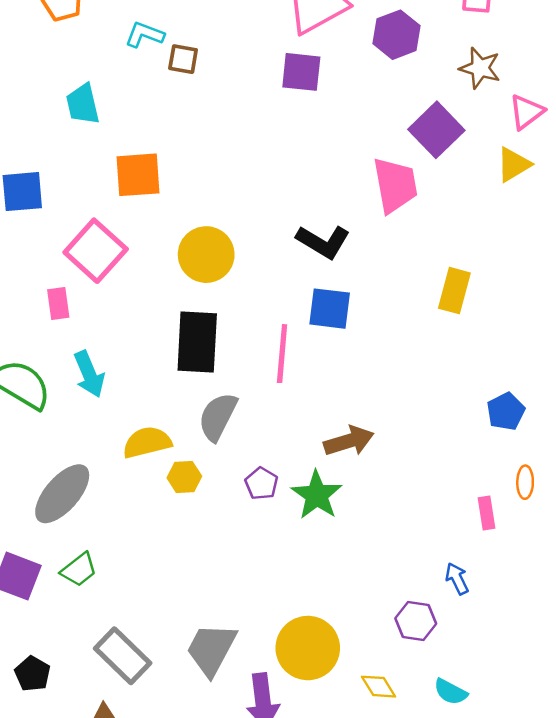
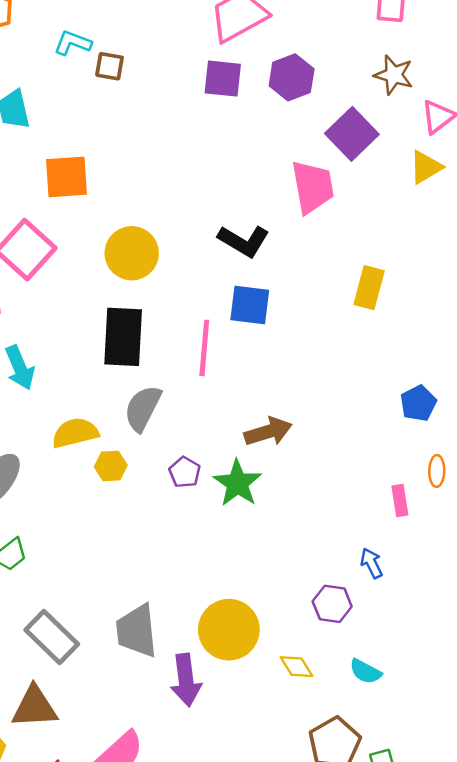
purple hexagon: (396, 35) -> (292, 77), moved
gray trapezoid: (211, 649) -> (137, 631), turned -34

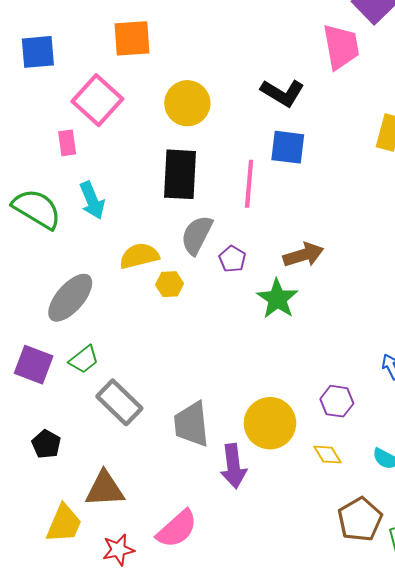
purple pentagon: (185, 472) -> (232, 259), moved
purple hexagon: (332, 604) -> (337, 401), moved
gray rectangle: (52, 637) -> (119, 402), moved

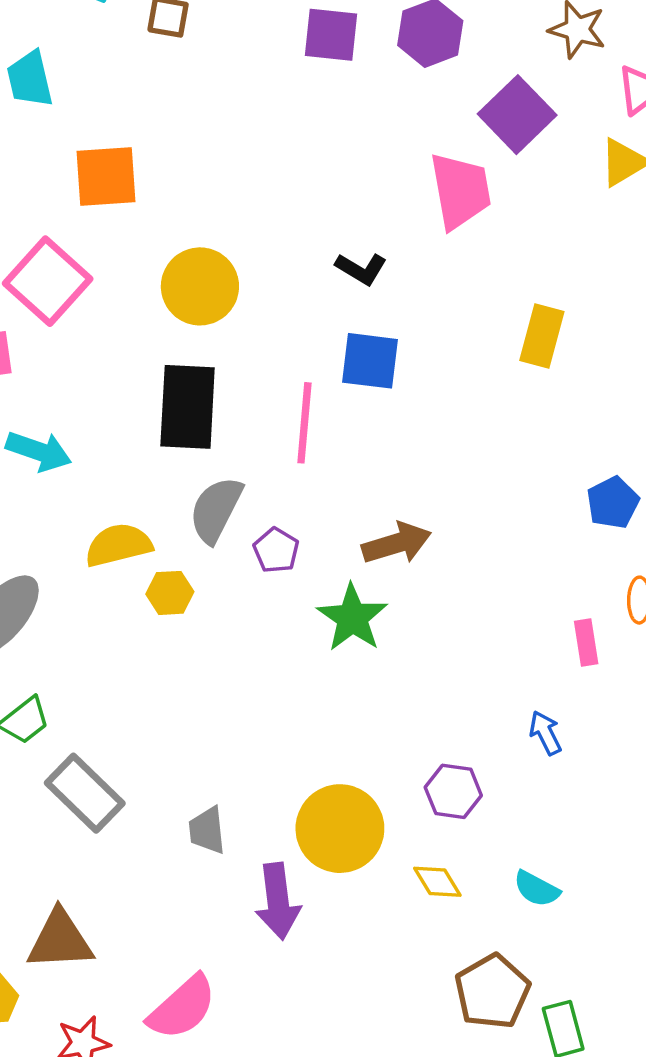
black L-shape: (283, 93) -> (361, 269), size x0.7
cyan arrow: (92, 200) -> (39, 451), turned -48
gray trapezoid: (192, 424) -> (207, 830), size x0.6

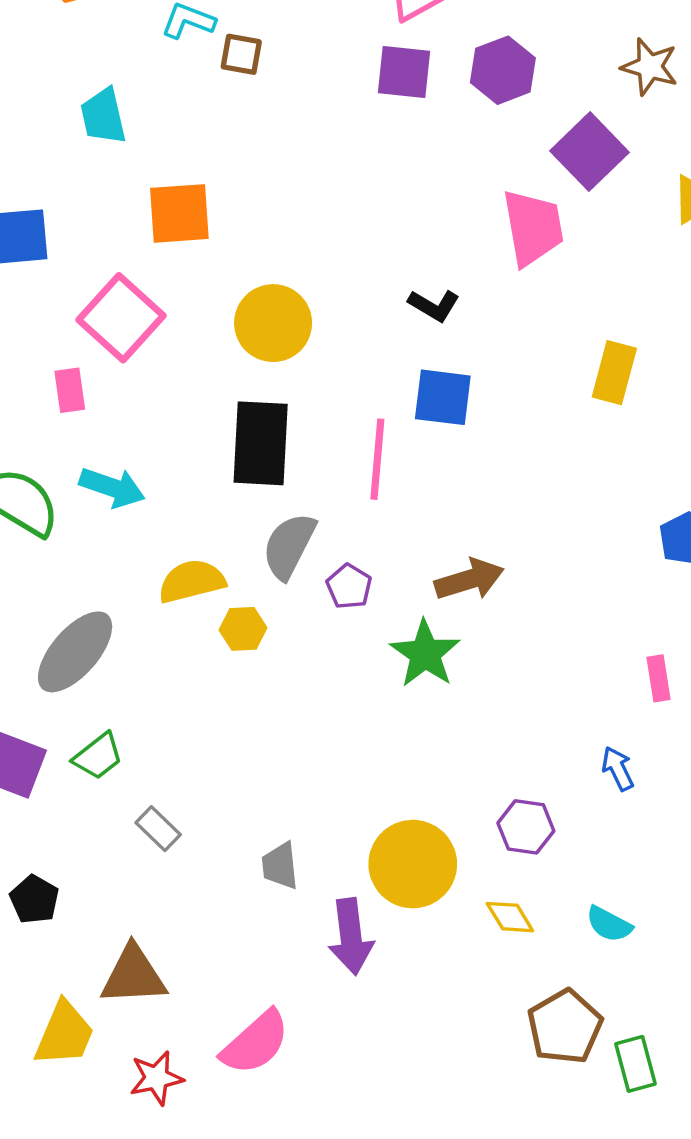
gray rectangle: (85, 793) -> (158, 829), size x0.6

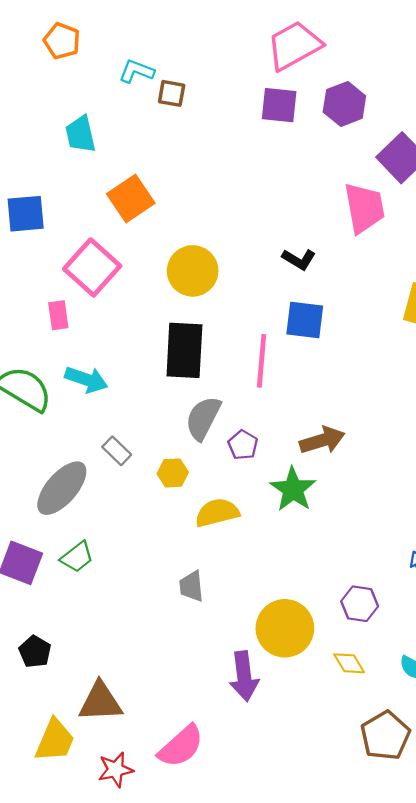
orange square: (179, 213) -> (131, 199), turned -30
yellow semicircle: (192, 581) -> (217, 513), moved
gray rectangle: (158, 829) -> (117, 451), moved
gray trapezoid: (280, 866) -> (191, 586), moved

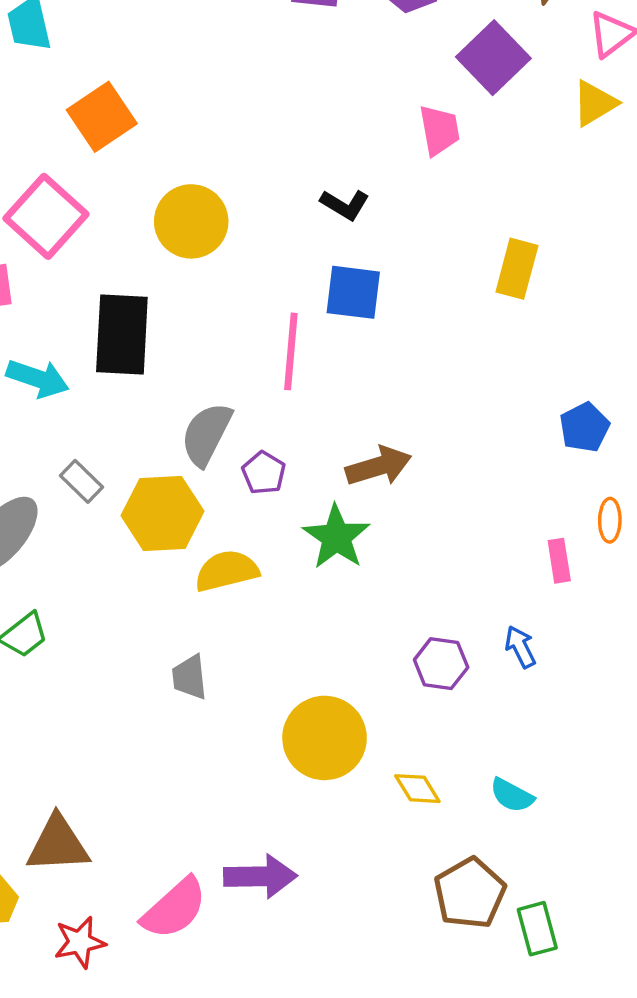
pink trapezoid: (364, 208) -> (439, 130), size x0.7
black rectangle: (184, 350) -> (122, 335), moved
yellow hexagon: (173, 473) -> (162, 513), size x1.8
purple hexagon: (360, 604) -> (441, 664), moved
purple arrow: (244, 676) -> (260, 876), moved, turned -84

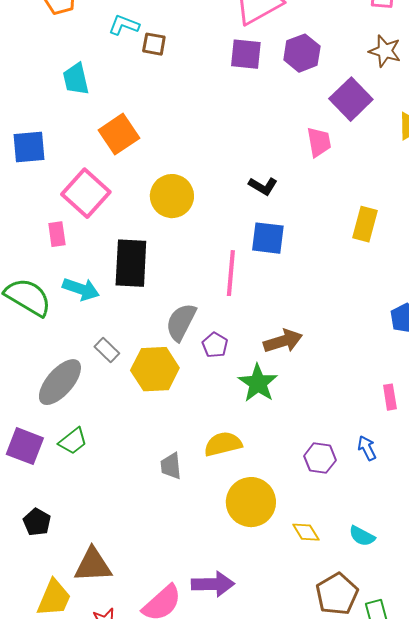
yellow semicircle: (227, 571) -> (223, 444), moved

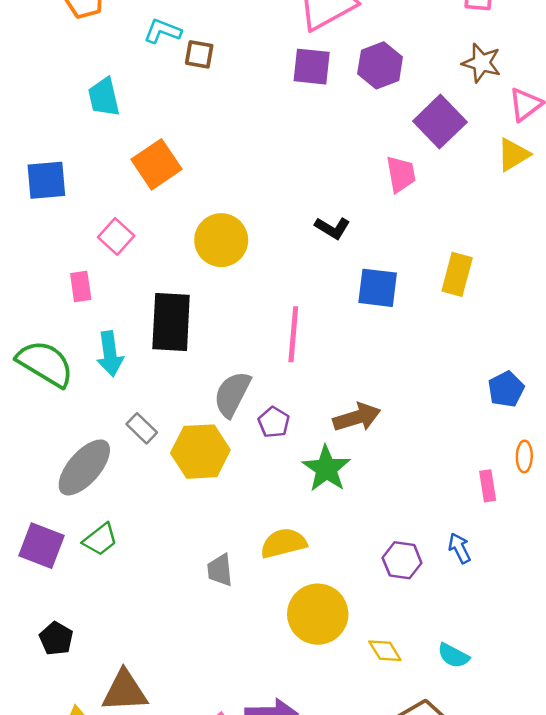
pink square: (86, 193) -> (116, 236), size x0.6
blue square: (268, 238) -> (378, 288), moved
cyan arrow: (81, 289) -> (110, 354), turned 63

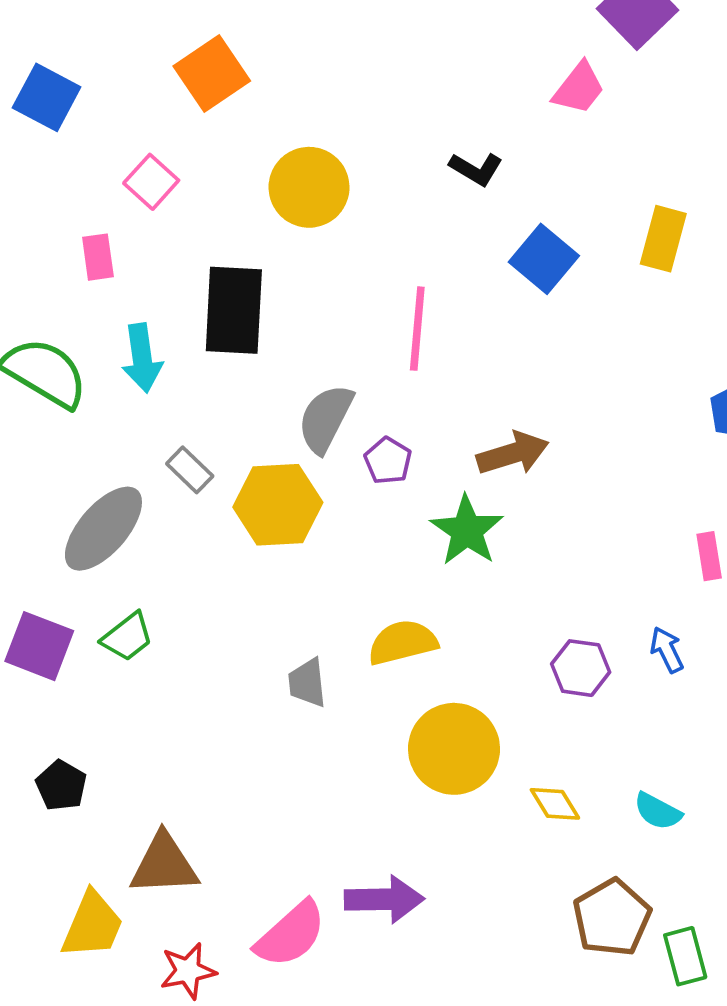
pink trapezoid: (401, 174) -> (579, 88), turned 48
blue square: (46, 180) -> (47, 97), turned 33
blue square: (378, 288) -> (544, 259), turned 33

